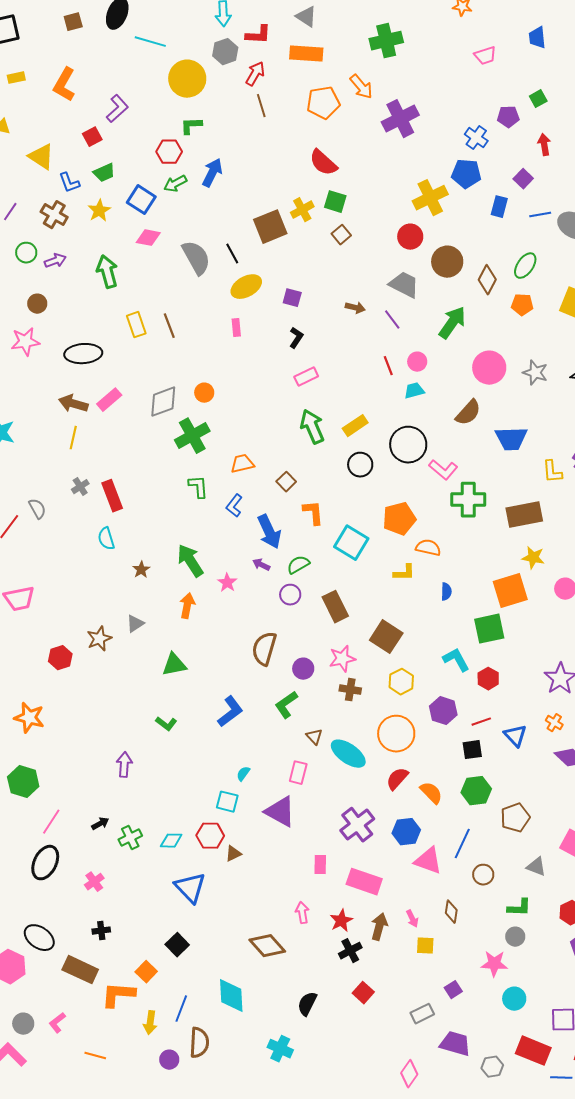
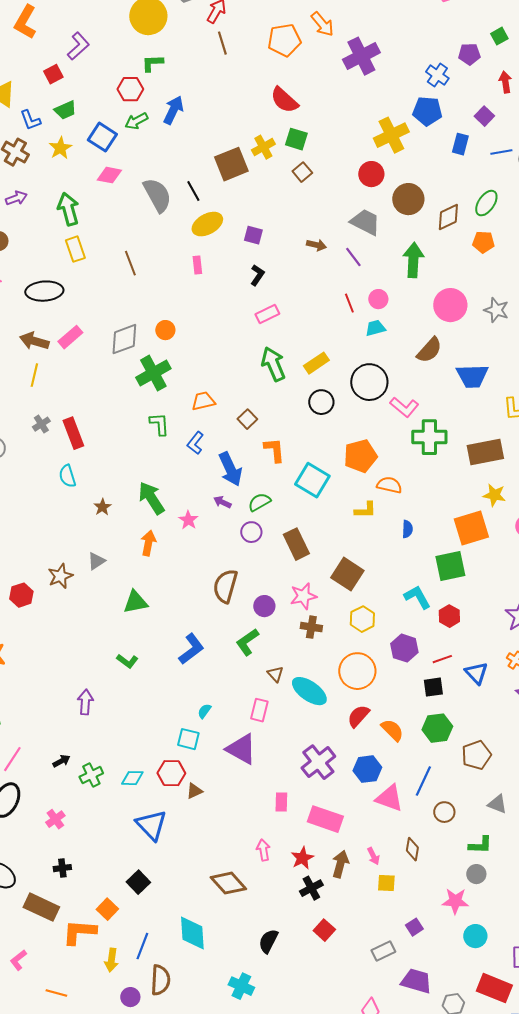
brown diamond: (487, 280) -> (448, 217), turned 36
green arrow: (452, 323) -> (413, 260), turned -32
yellow rectangle: (136, 325) -> (75, 249), moved

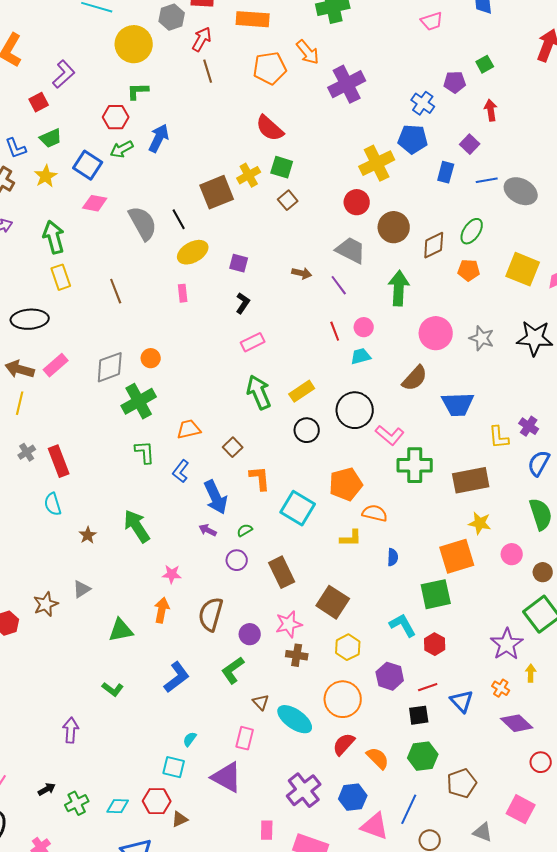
green semicircle: (259, 502) -> (245, 530), size x0.7
pink star: (188, 520) -> (172, 574), moved, turned -30
orange arrow: (148, 543) -> (162, 610), moved

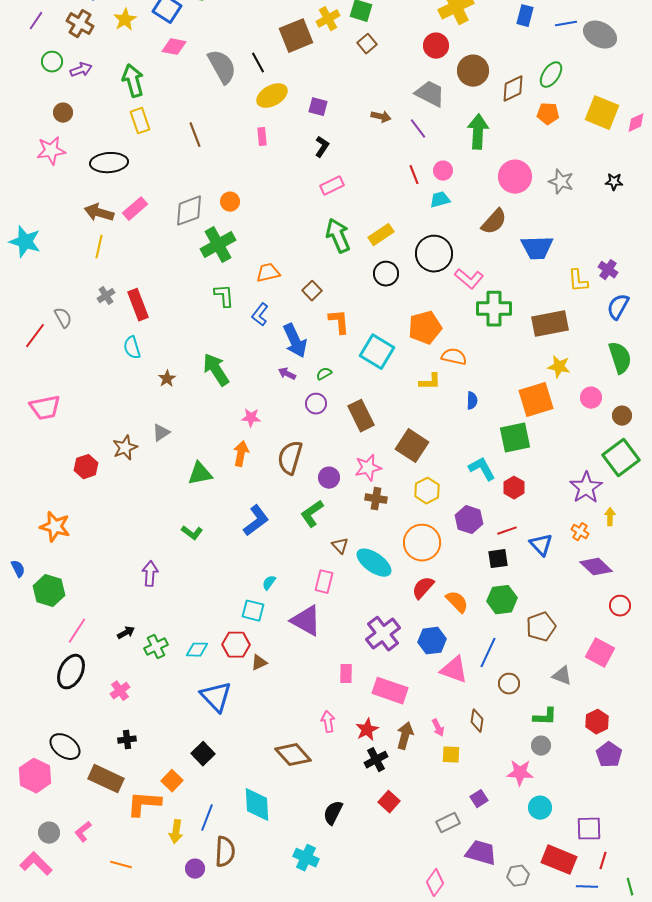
black star: (535, 338) -> (614, 182), size x0.5

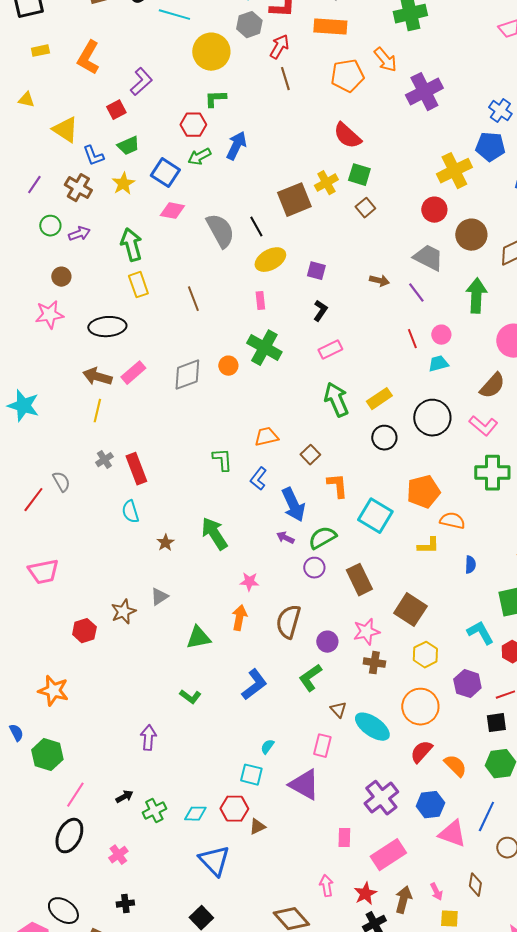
green cross: (218, 245) -> (264, 348), moved, turned -32
pink L-shape: (469, 279) -> (483, 426), moved
green semicircle: (324, 374) -> (322, 538), size x1.8
pink rectangle: (390, 691) -> (388, 855), turned -52

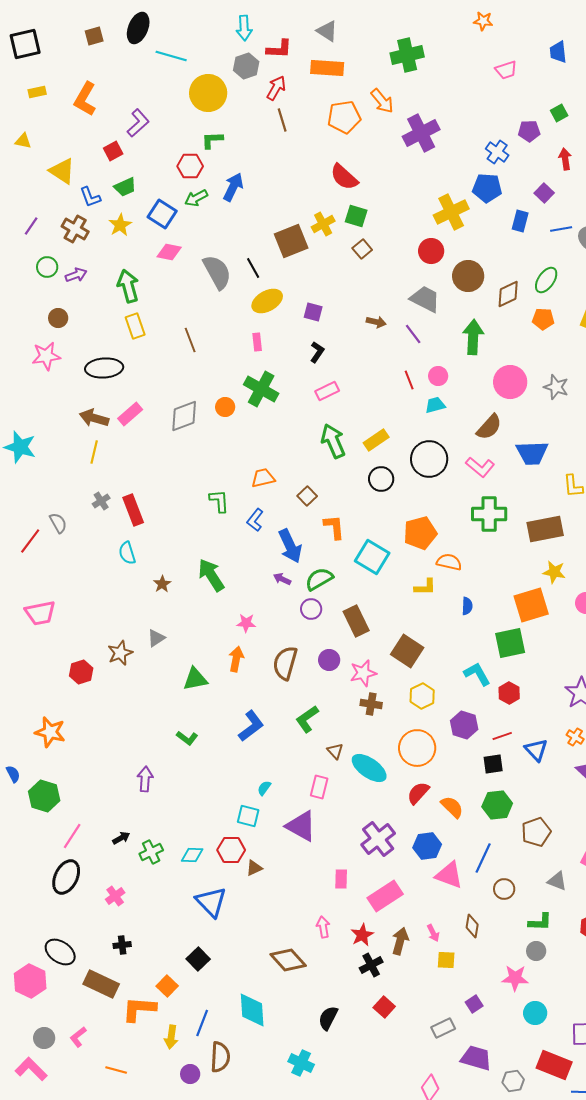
purple circle: (327, 642) -> (329, 660), moved

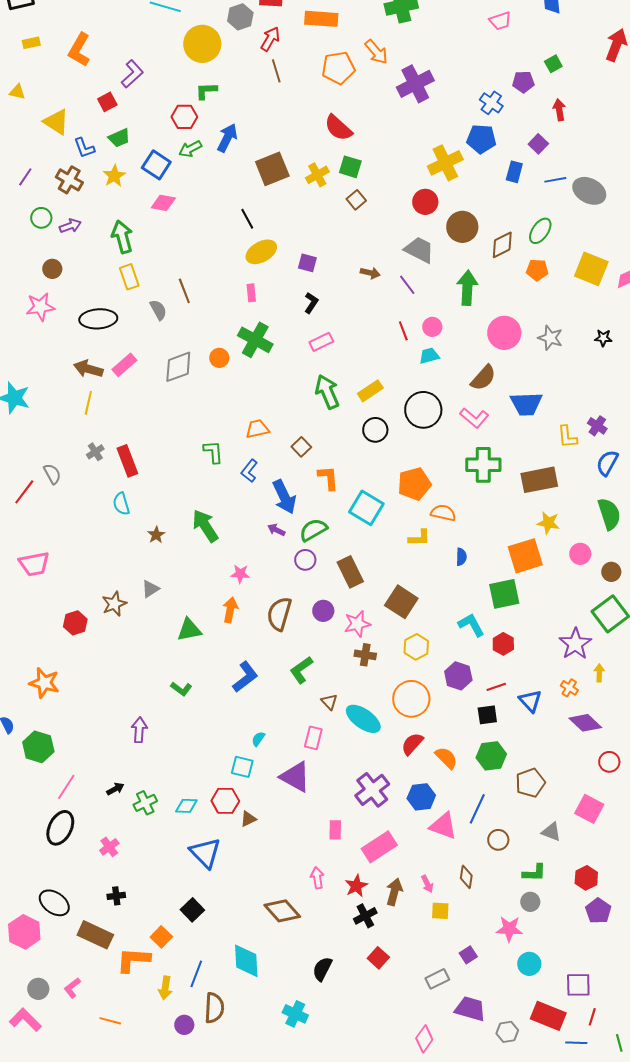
brown square: (291, 241) -> (272, 169), moved
gray semicircle: (217, 272) -> (158, 310), moved, size x0.6

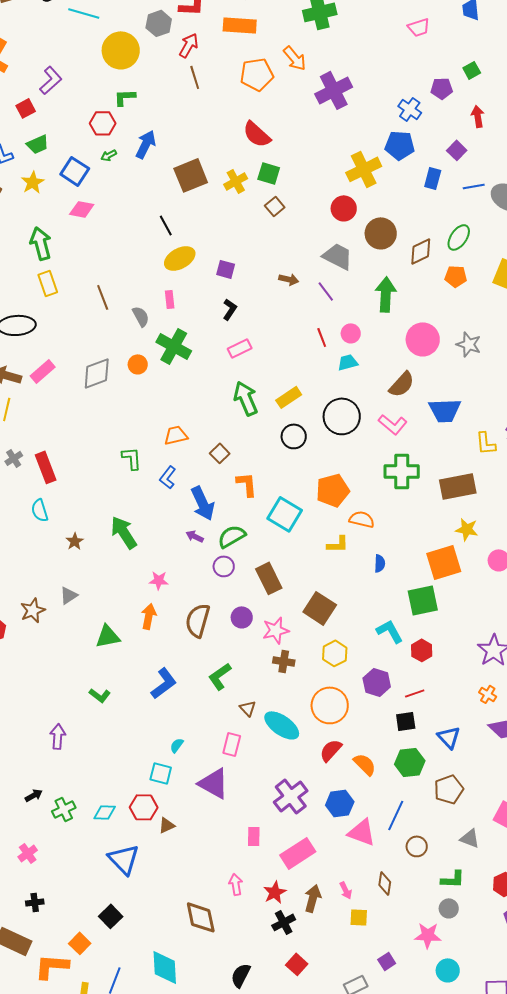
green arrow: (190, 149) -> (109, 155), size x0.7
gray semicircle: (158, 310) -> (141, 316), moved
blue triangle: (530, 701) -> (449, 737), moved
brown diamond: (282, 911) -> (201, 917), turned 30

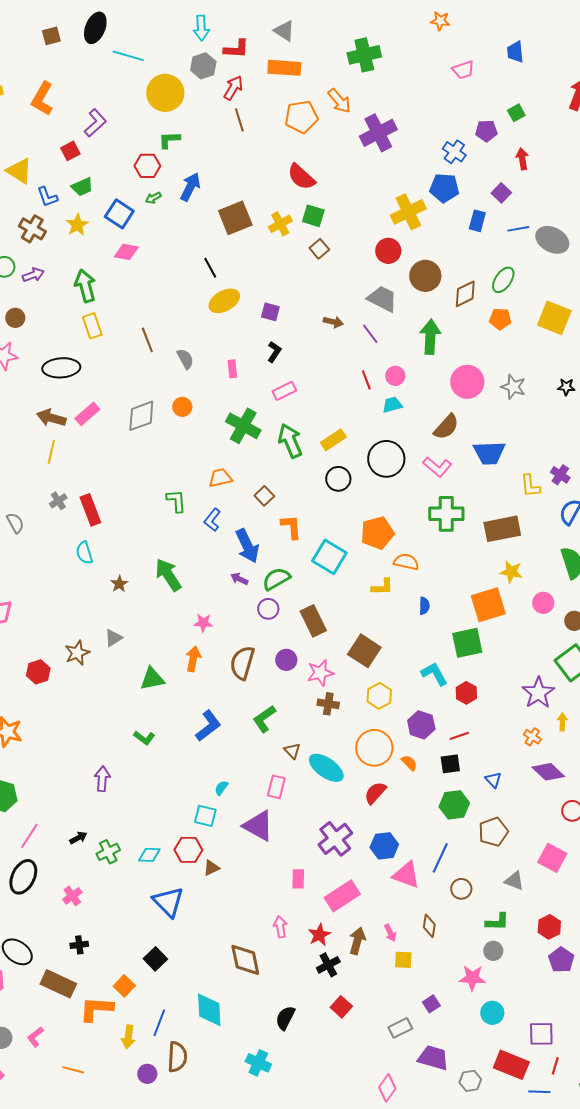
pink rectangle: (170, 299) -> (232, 369), moved
green cross: (174, 346) -> (243, 426), moved
blue triangle: (449, 737) -> (493, 780), size x0.7
orange semicircle: (365, 764) -> (409, 763), moved, size x0.7

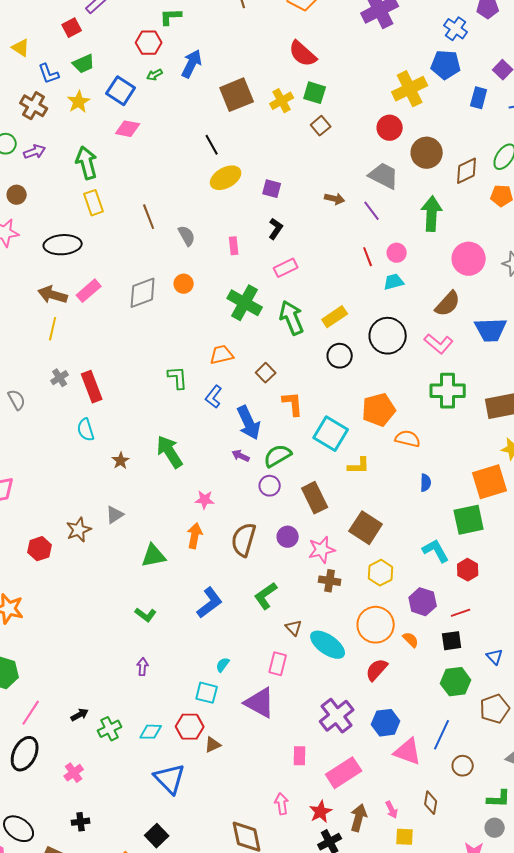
yellow triangle: (19, 171) -> (21, 48), size x0.7
yellow L-shape: (382, 587) -> (359, 466), moved
purple arrow: (102, 779) -> (143, 667), moved, size x0.7

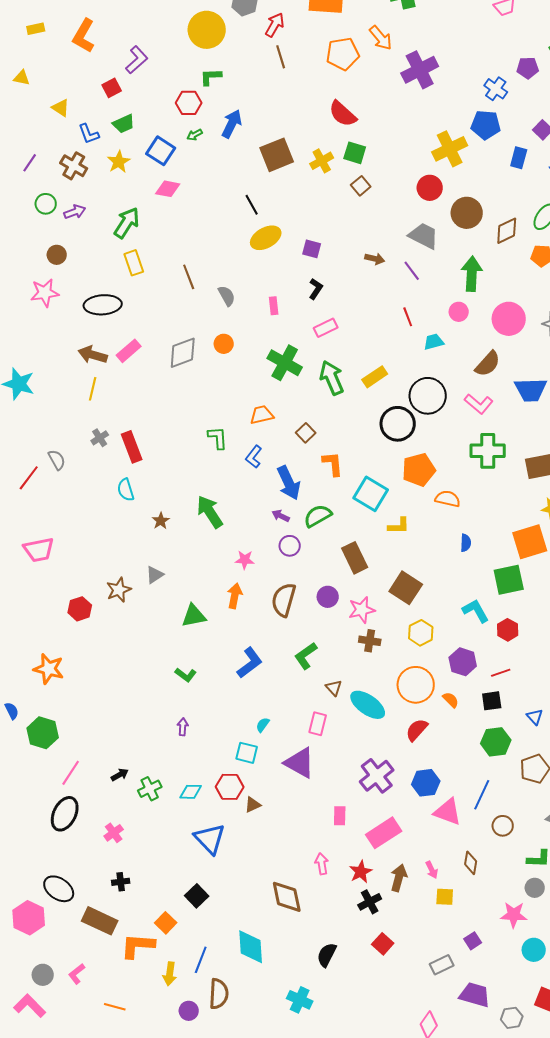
green arrow: (87, 163) -> (127, 223), turned 48
pink circle: (397, 253) -> (459, 312), moved
black circle: (340, 356) -> (398, 424), moved, size x1.4
purple circle: (270, 486) -> (290, 546), moved

